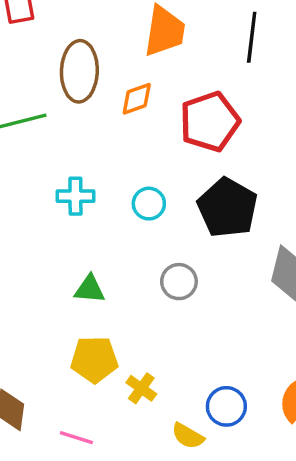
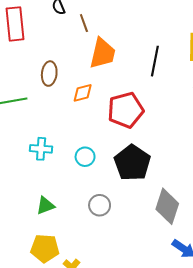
brown ellipse: (79, 71) -> (49, 74), size x0.7
green triangle: (90, 289) -> (45, 206), turned -30

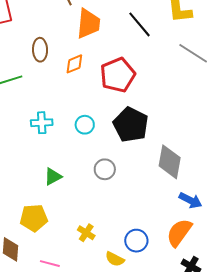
black line: (155, 61) -> (139, 24), turned -44
yellow pentagon: (45, 248) -> (34, 218), moved

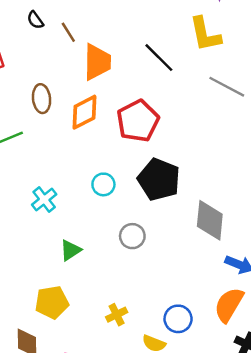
orange diamond: (74, 64) -> (84, 112), size x1.4
cyan cross: (42, 123) -> (44, 200), moved, turned -30
yellow cross: (86, 233) -> (117, 315), turned 36

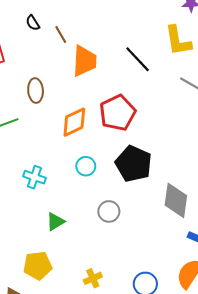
orange diamond: (84, 112) -> (74, 122), moved
cyan cross: (44, 200) -> (34, 177), turned -35

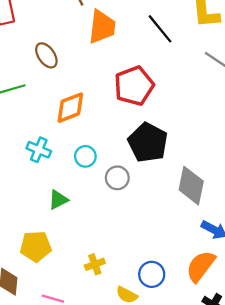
brown ellipse: (36, 91) -> (46, 55), turned -35
orange diamond: (74, 122) -> (70, 108), moved
cyan circle: (86, 166) -> (85, 156), moved
gray circle: (109, 211) -> (117, 178), moved

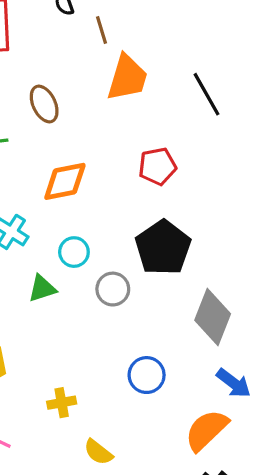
red pentagon: (134, 86) -> (157, 166), size x0.7
green triangle: (58, 200) -> (42, 288), moved
blue circle: (152, 274) -> (147, 375), moved

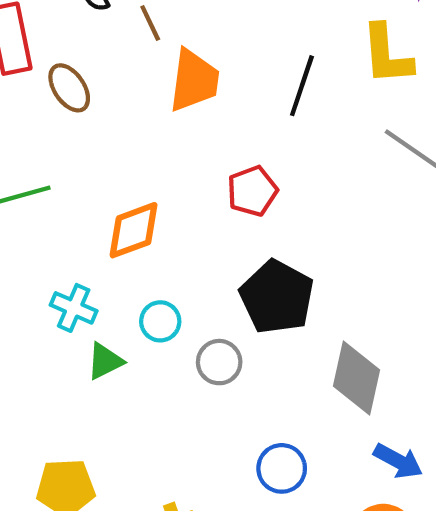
black line: (206, 94) -> (302, 86), turned 57
brown ellipse: (44, 104) -> (69, 88), moved
green triangle: (42, 288) -> (105, 361), moved

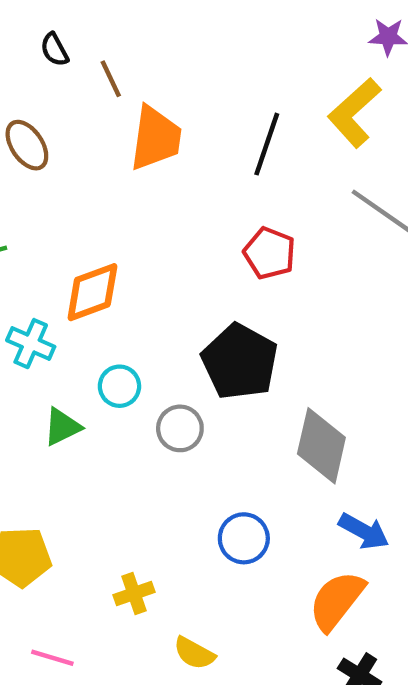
yellow L-shape: (387, 55) -> (354, 113), turned 52
red pentagon: (252, 191) -> (270, 253), moved, turned -30
cyan cross: (74, 308) -> (31, 344), moved

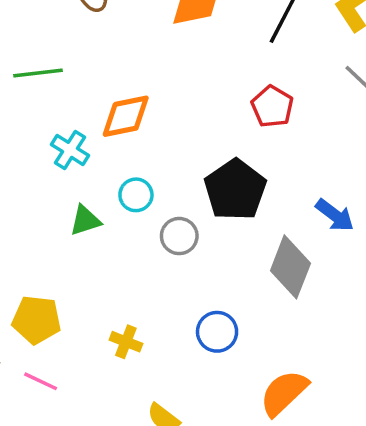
blue arrow: (364, 531) -> (335, 215), moved
yellow cross: (134, 593) -> (126, 342), moved, turned 32
pink line: (52, 658) -> (41, 381), moved

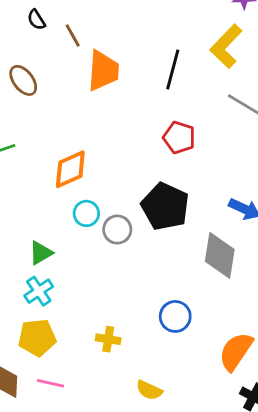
cyan cross: (70, 150) -> (39, 291), moved, turned 36
cyan circle: (136, 195) -> (86, 213), moved
green triangle: (85, 220) -> (41, 253), moved
gray circle: (179, 236) -> (117, 230), moved

